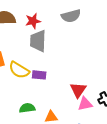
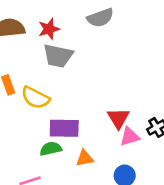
gray trapezoid: (38, 41) -> (58, 56), turned -75
purple rectangle: (39, 75) -> (64, 128), moved, size x1.5

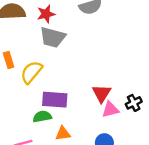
yellow semicircle: (35, 98) -> (31, 72), turned 100
orange triangle: (85, 158) -> (63, 134), moved

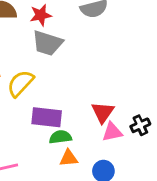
green semicircle: (42, 117) -> (60, 137), moved
orange triangle: (63, 134) -> (69, 158), moved

